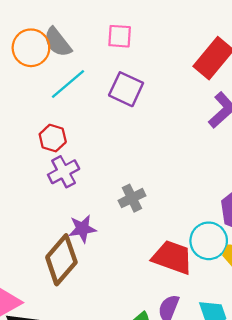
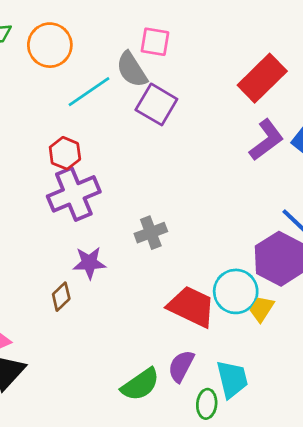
gray semicircle: (58, 42) -> (132, 70), moved
purple cross: (64, 172) -> (74, 194), size x1.4
brown diamond: (61, 260) -> (61, 297), size x0.5

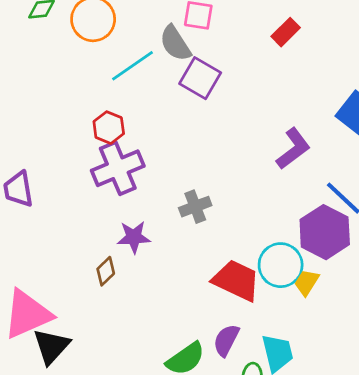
red rectangle: (262, 78) -> (286, 32), moved, size x0.6
purple L-shape: (267, 140) -> (293, 149), moved

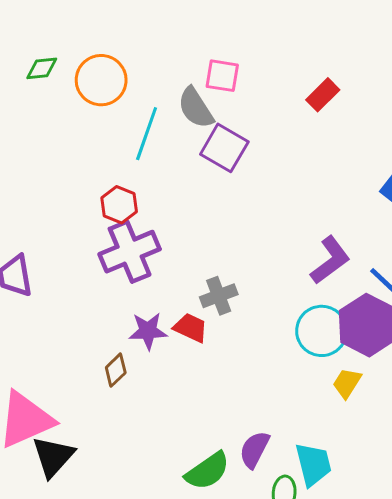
cyan line: (133, 66) -> (147, 134), turned -36
purple L-shape: (293, 149) -> (330, 260), moved
cyan circle: (281, 265) -> (322, 331), moved
red trapezoid: (236, 280) -> (191, 328), moved, size x0.6

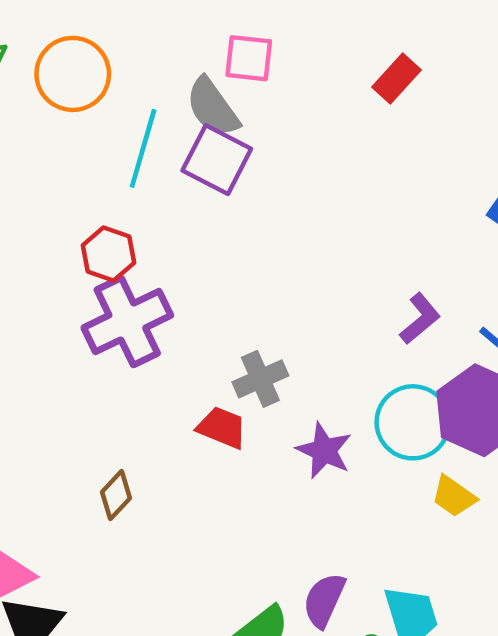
purple square: (224, 148) -> (217, 160), moved
purple L-shape: (330, 260) -> (420, 319), size x0.7
purple star: (148, 331) -> (324, 451), moved, turned 30
yellow trapezoid: (347, 383) -> (454, 496), turned -84

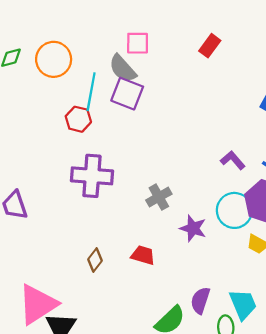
red hexagon: (108, 254) -> (78, 119), moved
purple L-shape: (420, 319) -> (233, 160), turned -85
purple cross: (127, 322) -> (92, 176), turned 36
red trapezoid: (222, 428) -> (143, 255), moved

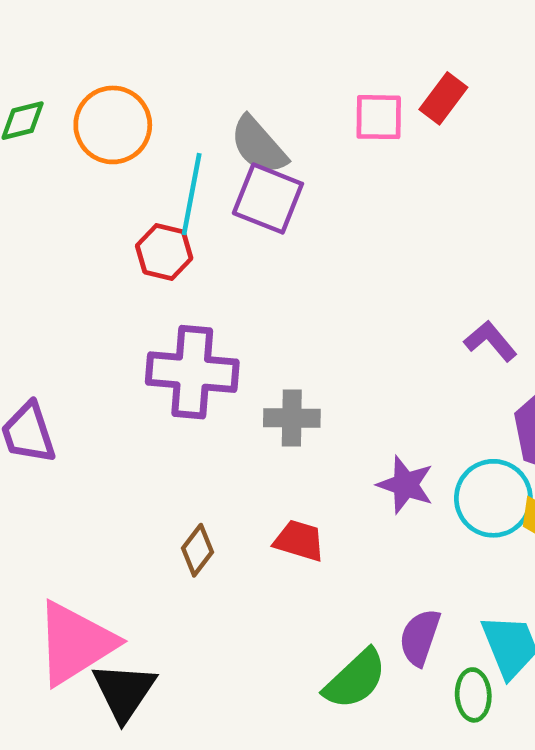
pink square: (138, 43) -> (379, 117), moved
gray cross: (159, 197) -> (292, 418), moved, turned 30
cyan circle: (234, 210) -> (493, 498), moved

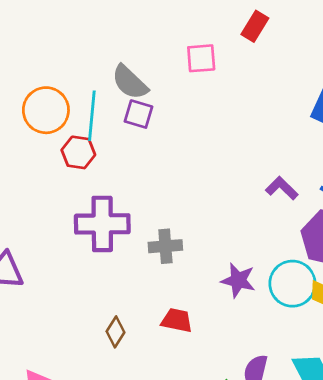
red rectangle: (443, 98) -> (255, 26), moved
orange circle: (113, 125) -> (46, 110), moved
purple square: (268, 198) -> (138, 114), size x0.7

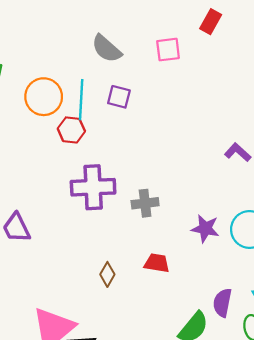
gray semicircle: (130, 82) -> (107, 49), moved

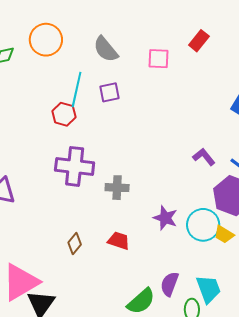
orange circle: (44, 97) -> (46, 40), moved
purple square: (119, 97) -> (110, 92), turned -35

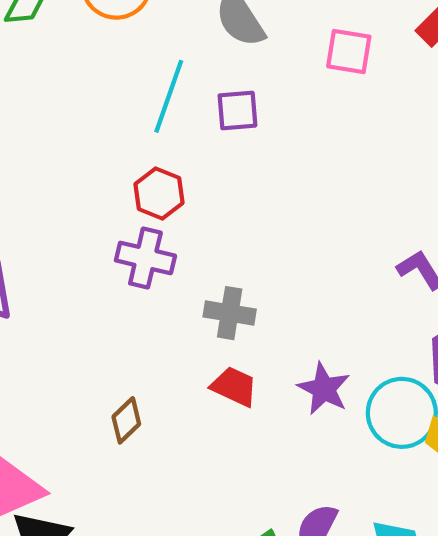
red hexagon: (64, 114) -> (159, 193), moved
purple cross: (75, 166) -> (145, 258), size x0.7
red trapezoid: (119, 241) -> (234, 387), moved

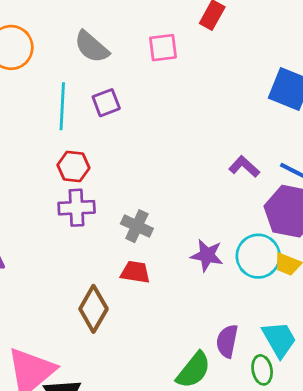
gray cross: (230, 313) -> (137, 226), turned 32
red trapezoid: (234, 387) -> (135, 272), moved
brown diamond: (126, 420) -> (93, 309), size x1.6

